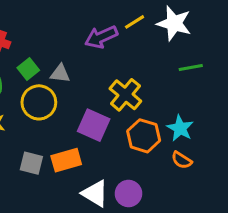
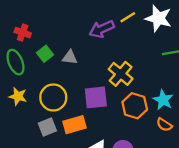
yellow circle: (39, 102) -> (53, 97), moved
purple square: (94, 125) -> (96, 97), turned -30
gray square: (31, 163) -> (47, 127), turned -36

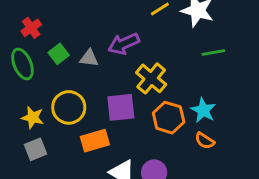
purple arrow: (102, 29) -> (124, 44), moved
red cross: (23, 33) -> (31, 28), turned 35
yellow star: (18, 96) -> (33, 118), moved
gray square: (47, 127) -> (36, 149), moved

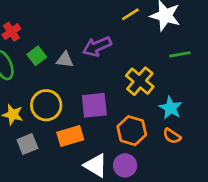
yellow cross: (151, 78) -> (140, 81), moved
orange hexagon: (169, 118) -> (132, 131), moved
gray square: (36, 149) -> (27, 144), moved

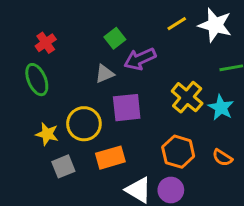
green square: (37, 56) -> (115, 38), moved
gray triangle: (65, 60) -> (105, 74), turned -30
purple square: (94, 105) -> (127, 108), moved
cyan star: (171, 108) -> (221, 108), moved

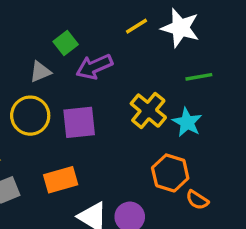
gray triangle: (105, 74) -> (40, 72), moved
yellow circle: (84, 124) -> (30, 116), moved
orange hexagon: (178, 152) -> (170, 173), moved
orange semicircle: (222, 158) -> (197, 200), moved

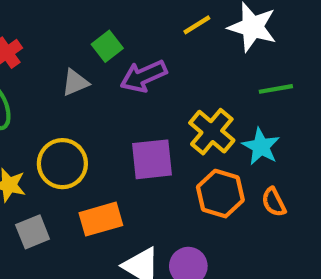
yellow circle: (30, 116) -> (62, 164), moved
purple square: (79, 122) -> (152, 159), moved
orange hexagon: (170, 173) -> (220, 194), moved
orange semicircle: (197, 200) -> (274, 202), moved, turned 30

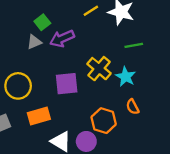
gray triangle: (75, 83) -> (34, 42), moved
orange hexagon: (220, 194) -> (104, 121), moved

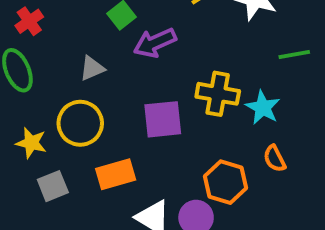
gray triangle: (34, 42) -> (92, 68), moved
green line: (134, 45) -> (294, 55), moved
yellow cross: (99, 69) -> (218, 94), turned -30

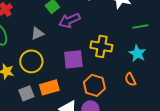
cyan star: (263, 108) -> (137, 53), moved
orange hexagon: (226, 182) -> (94, 85), moved
gray square: (53, 186) -> (26, 93), moved

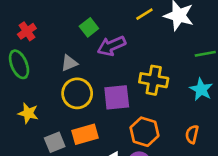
yellow circle: (31, 61) -> (77, 93), moved
orange semicircle: (130, 79) -> (192, 134), moved, turned 40

